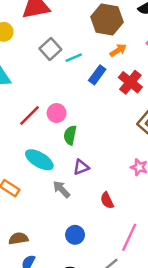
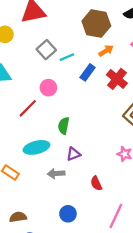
pink circle: (57, 113) -> (48, 88), moved
cyan ellipse: (39, 160) -> (36, 147), turned -45
gray arrow: (61, 189) -> (56, 174), turned -49

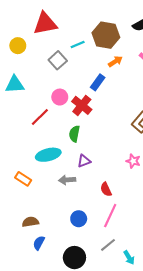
cyan line: (67, 57) -> (78, 45), moved
red cross: (117, 79) -> (82, 105), moved
pink line: (116, 216) -> (110, 216), moved

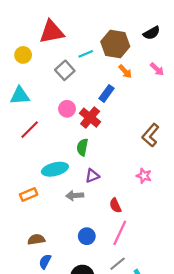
orange arrow: (115, 61) -> (125, 71), turned 80
red line: (40, 117) -> (30, 130), moved
orange rectangle: (23, 179) -> (29, 194), turned -56

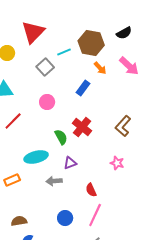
red triangle: (52, 32) -> (33, 32), turned -35
pink arrow: (157, 69) -> (129, 66), size x1.5
red cross: (90, 118) -> (82, 127), moved
green semicircle: (82, 147) -> (61, 137), turned 140

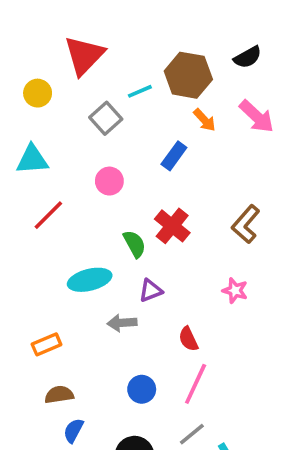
orange rectangle: (12, 180) -> (47, 344), moved

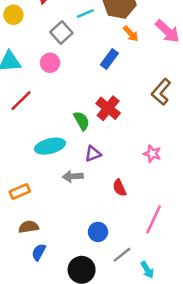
pink circle: (109, 181) -> (50, 63), moved
brown L-shape: (246, 224) -> (161, 92), moved
pink line: (196, 384) -> (154, 219), moved
blue circle: (142, 389) -> (98, 232), moved

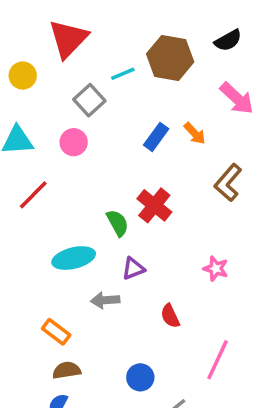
orange arrow: (131, 34) -> (195, 133), moved
orange rectangle: (20, 192) -> (56, 332), moved, turned 60
brown semicircle: (29, 227) -> (67, 370), moved

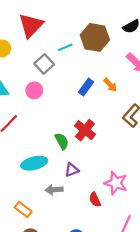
pink star: (216, 269) -> (116, 183), moved, size x1.5

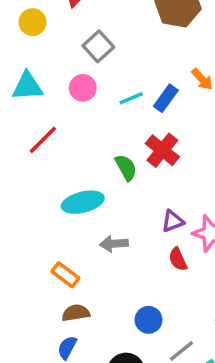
cyan line: (65, 47) -> (131, 98), moved
blue rectangle: (86, 87) -> (166, 98), moved
purple triangle: (72, 170) -> (173, 221), moved

